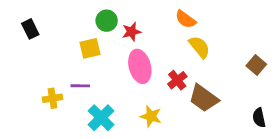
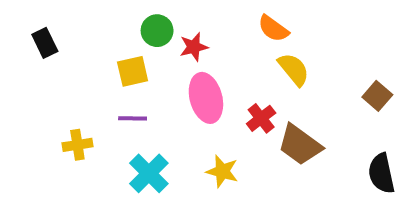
purple line: (80, 86) -> (133, 118), moved
black semicircle: (259, 118) -> (381, 173), size x1.4

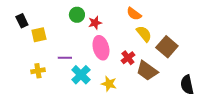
yellow square: (133, 71) -> (39, 35), moved
brown square: (377, 96) -> (167, 47), moved, size x1.5
cyan cross: (149, 173) -> (81, 75), moved

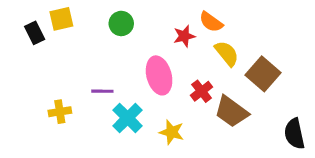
red star: (95, 23) -> (184, 36), moved
yellow square: (39, 35) -> (61, 19), moved

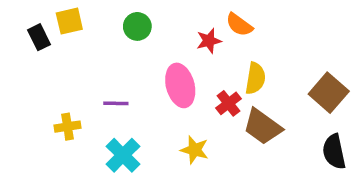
yellow semicircle: (227, 53) -> (255, 78), moved, turned 48
brown square: (263, 74) -> (329, 93), moved
cyan cross: (128, 118) -> (123, 155), moved

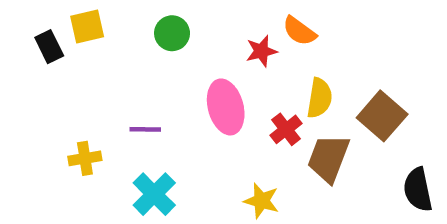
brown square: (329, 93) -> (382, 116), moved
brown trapezoid: (263, 127) -> (328, 158), turned 75
yellow star: (195, 150) -> (261, 201), moved

